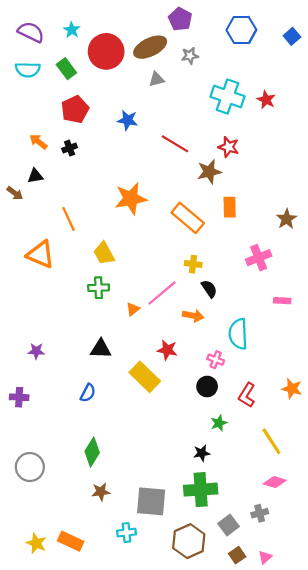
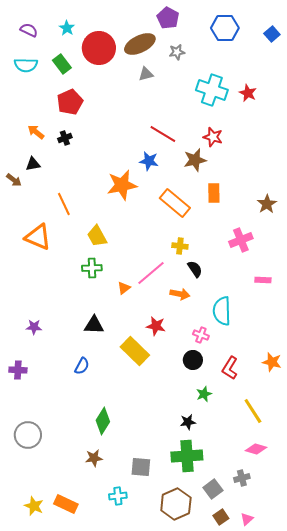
purple semicircle: (31, 32) -> (29, 30), size x0.7
blue star: (128, 120) -> (149, 161), moved
green diamond: (92, 452) -> (103, 421), moved
gray square: (151, 501) -> (141, 467), size x0.7

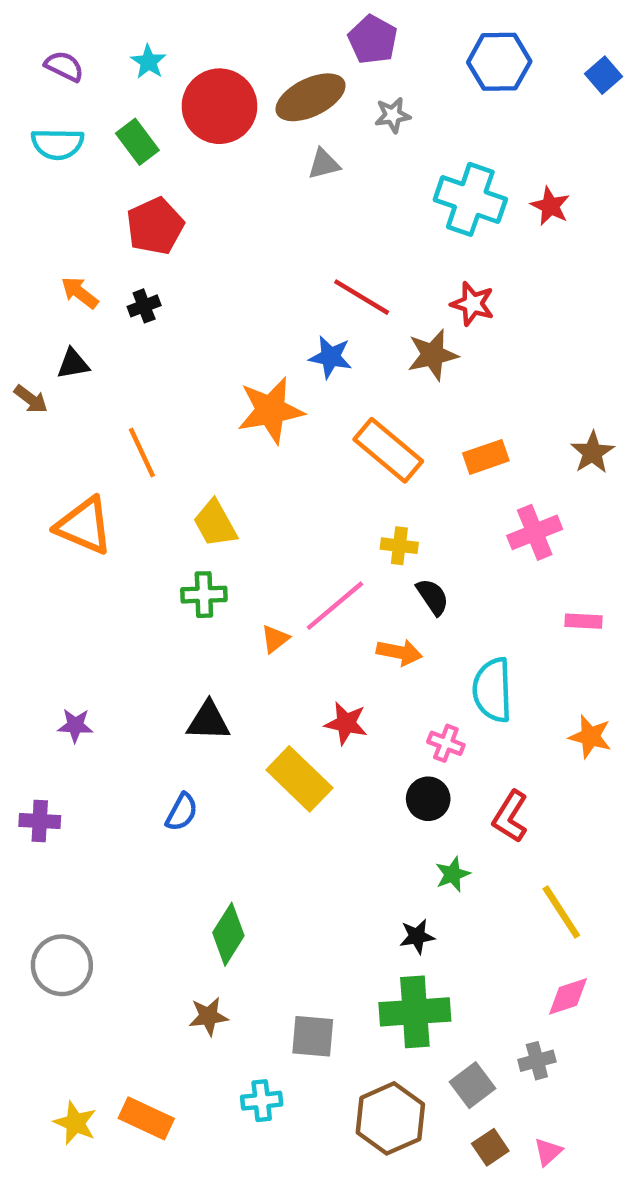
orange rectangle: (214, 193) -> (486, 457), moved, turned 72
orange star: (272, 362) -> (590, 737), moved
pink diamond: (256, 449) -> (568, 996), turned -35

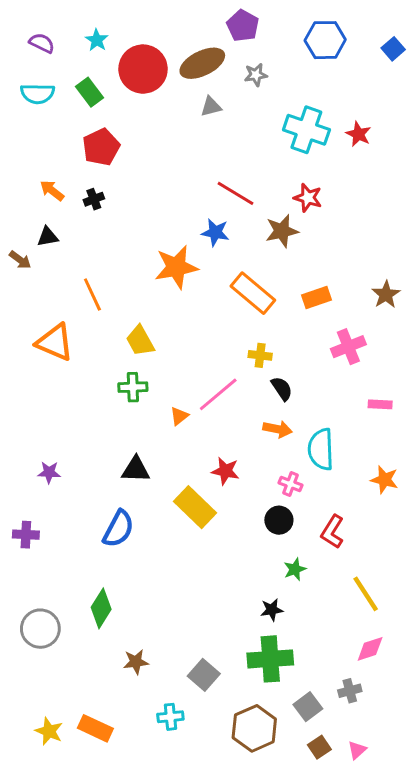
orange arrow: (399, 652) -> (277, 429), moved
blue semicircle: (182, 812) -> (118, 529), size x1.5
green diamond: (228, 934) -> (101, 608), moved
gray square: (313, 1036) -> (204, 675), turned 36

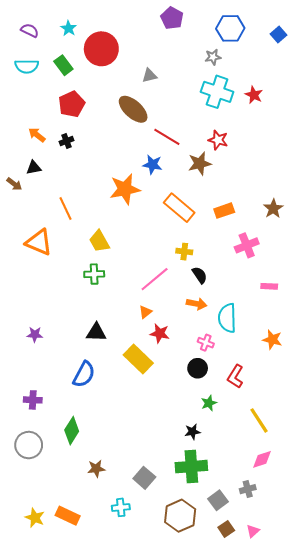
brown ellipse: (202, 63) -> (133, 109), moved, turned 68
gray star: (256, 75) -> (213, 57), moved
orange triangle: (179, 416) -> (145, 312), moved
purple cross: (26, 535) -> (33, 400), moved

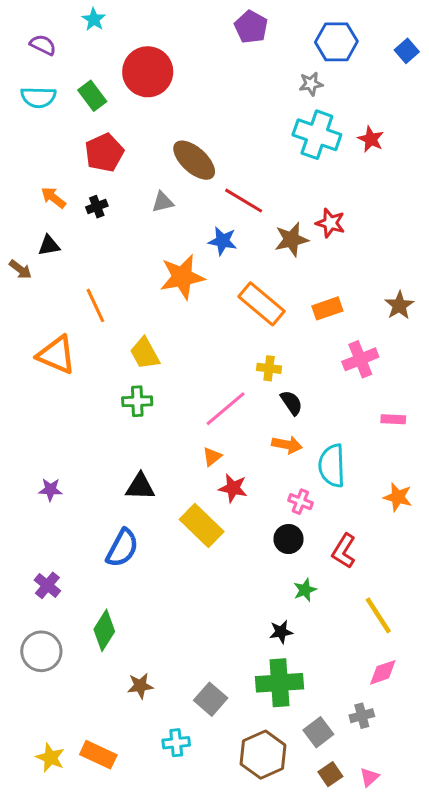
cyan star: (69, 28) -> (94, 19), moved
gray triangle: (149, 75) -> (163, 202), moved
red star: (218, 140) -> (330, 223), moved
purple cross: (33, 400) -> (47, 585), turned 36

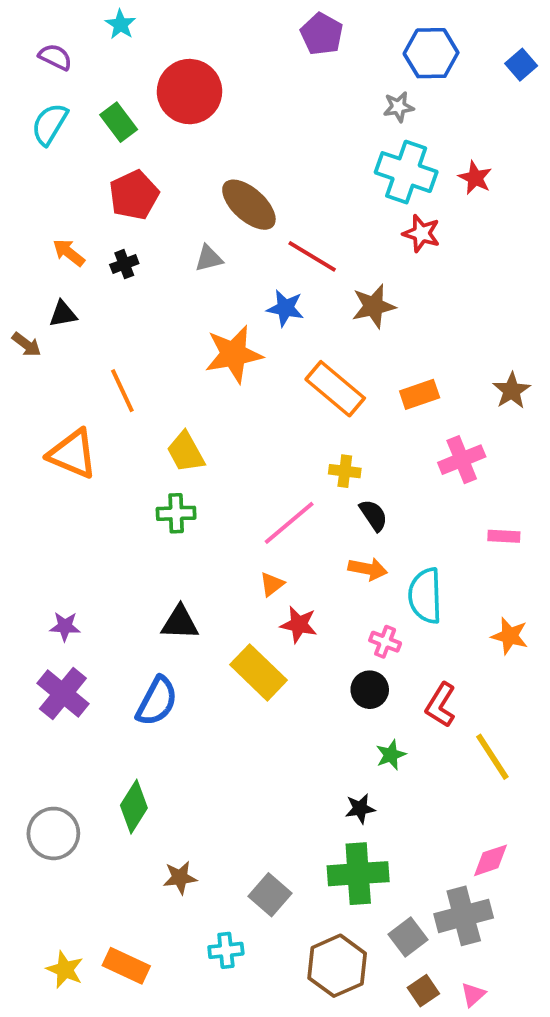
cyan semicircle: (38, 97) -> (50, 124), turned 120
red star: (330, 223) -> (421, 233), moved
purple cross: (47, 585) -> (63, 694), moved, size x1.5
yellow line: (378, 615) -> (492, 757), moved
gray cross: (362, 716) -> (464, 916), size x1.8

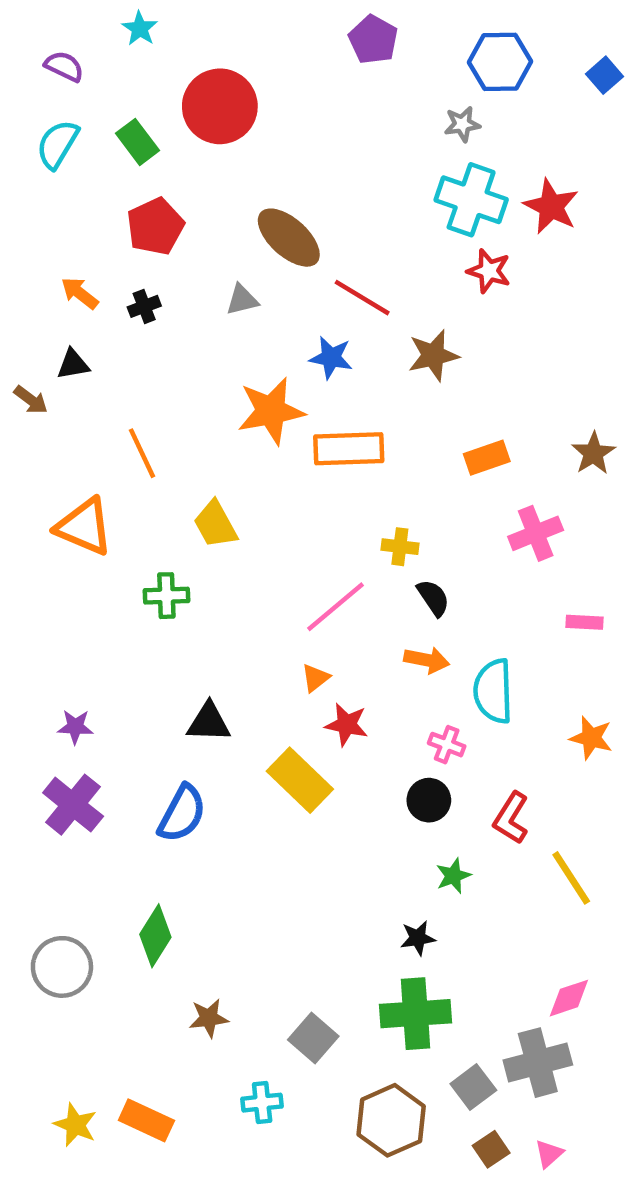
red star: (475, 178) -> (551, 206), size x1.4
orange rectangle: (335, 389) -> (349, 449), moved, turned -42
green cross: (176, 513) -> (166, 596), moved

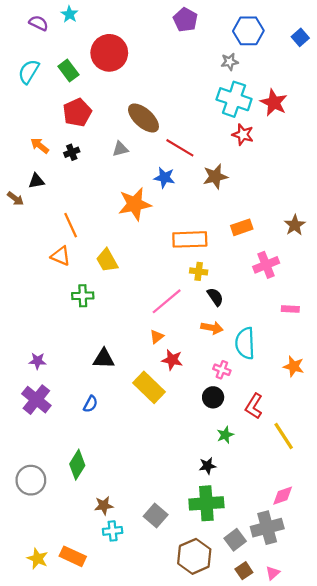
purple semicircle: (64, 66) -> (39, 23), moved
orange rectangle: (349, 449) -> (190, 239), moved
orange triangle: (84, 527) -> (61, 256), moved, size x0.7
blue semicircle: (182, 813) -> (90, 404), size x0.6
cyan cross: (262, 1103) -> (113, 531), moved

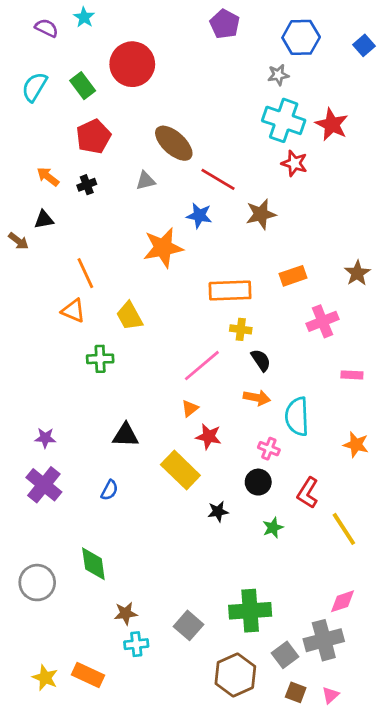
green diamond: (77, 465) -> (93, 564), turned -40
black star: (208, 466) -> (218, 512), moved
brown square: (244, 571) -> (296, 692), turned -35

